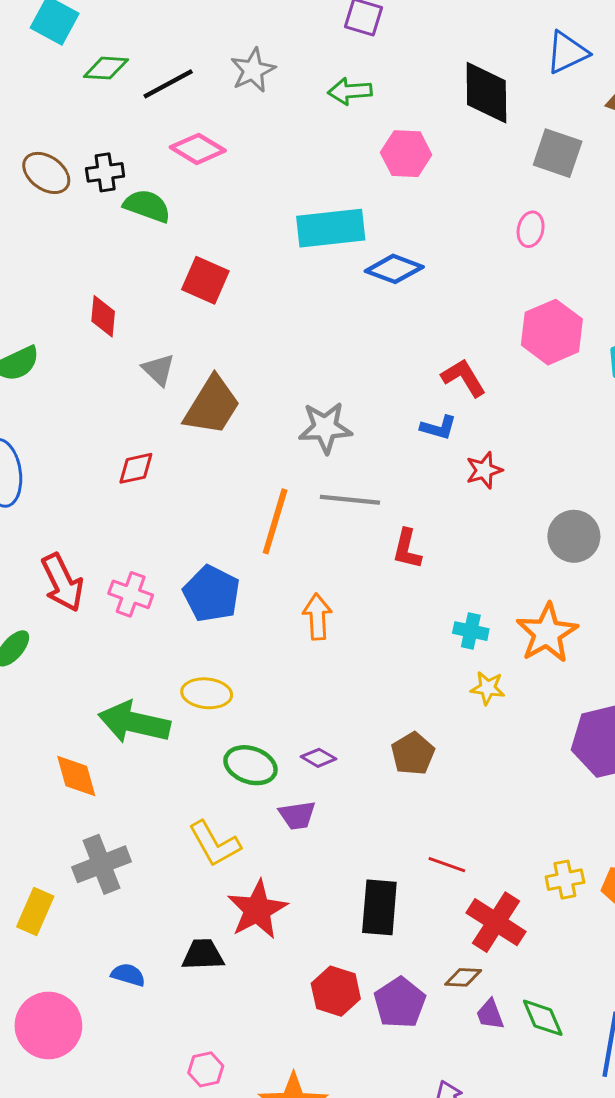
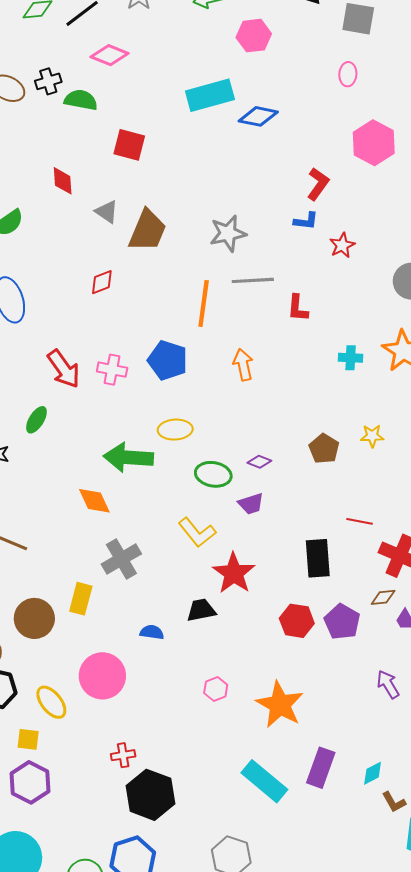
red L-shape: (464, 378) -> (318, 184), turned 76
yellow star: (488, 688) -> (372, 436), moved

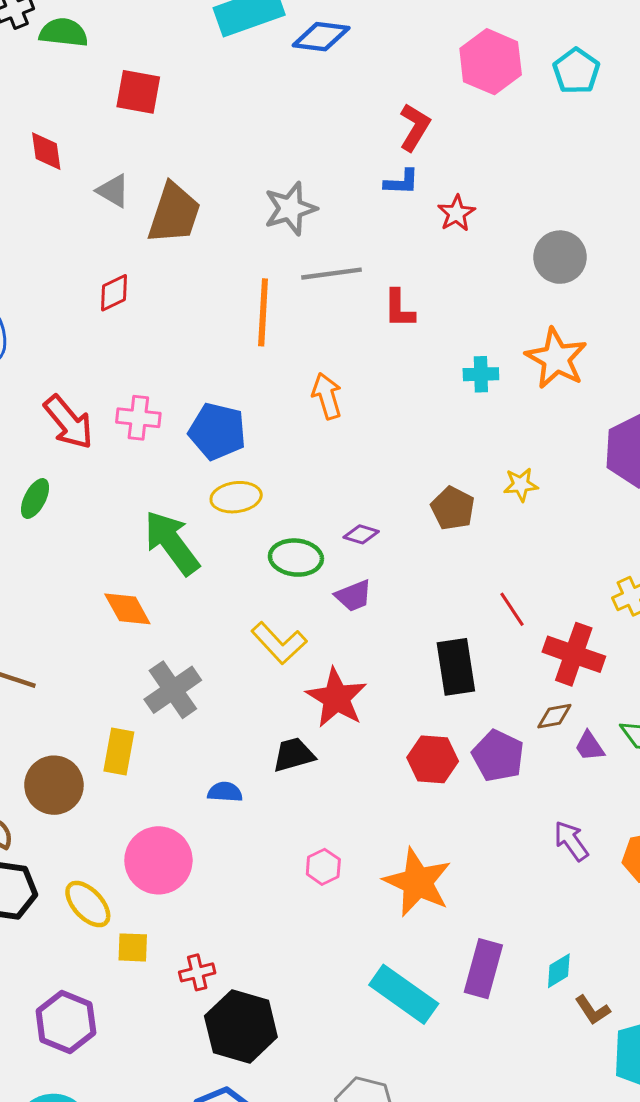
blue pentagon: (168, 360) -> (217, 431), moved
green arrow: (128, 458) -> (172, 543), turned 54
red line: (360, 521) -> (512, 609), turned 50
yellow square: (28, 739) -> (133, 947), moved

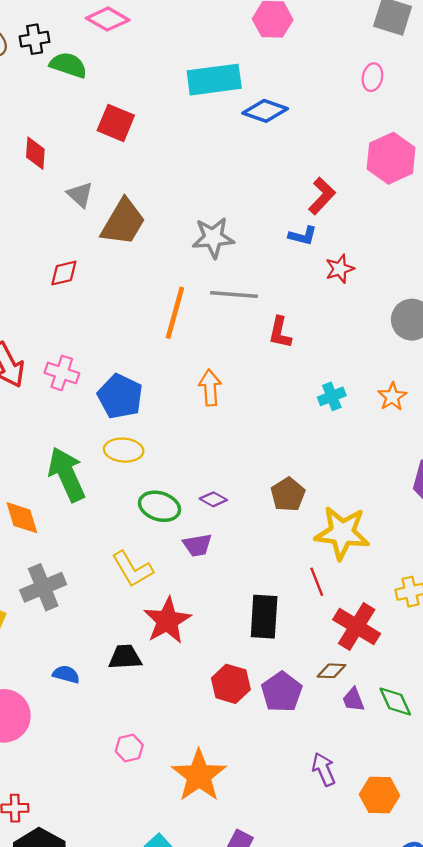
orange star: (556, 358) -> (392, 397), size x0.6
cyan cross: (481, 374) -> (332, 396), turned -32
yellow star: (521, 485) -> (342, 533), moved, size x2.0

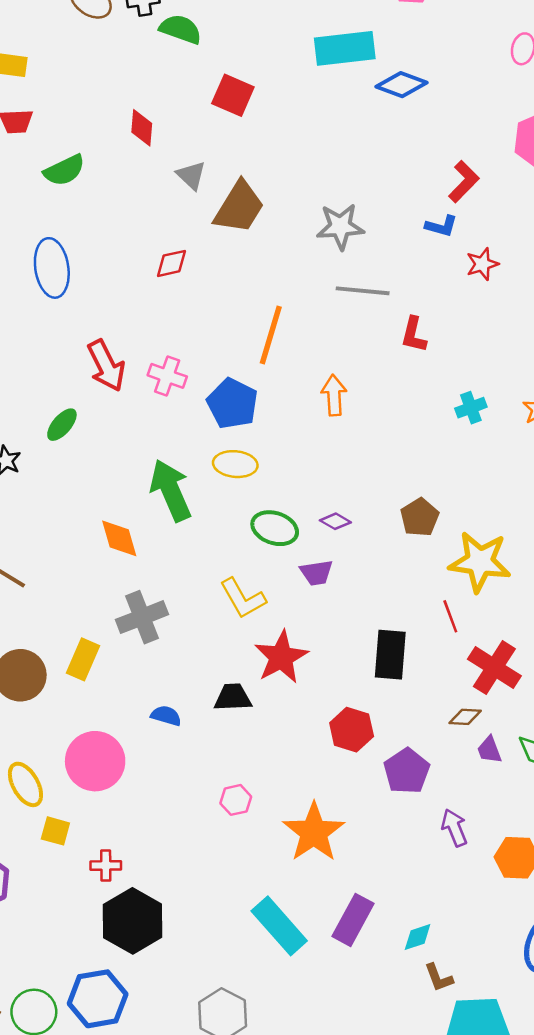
orange line: (175, 313) -> (271, 335), moved
purple pentagon: (282, 692) -> (407, 771), moved

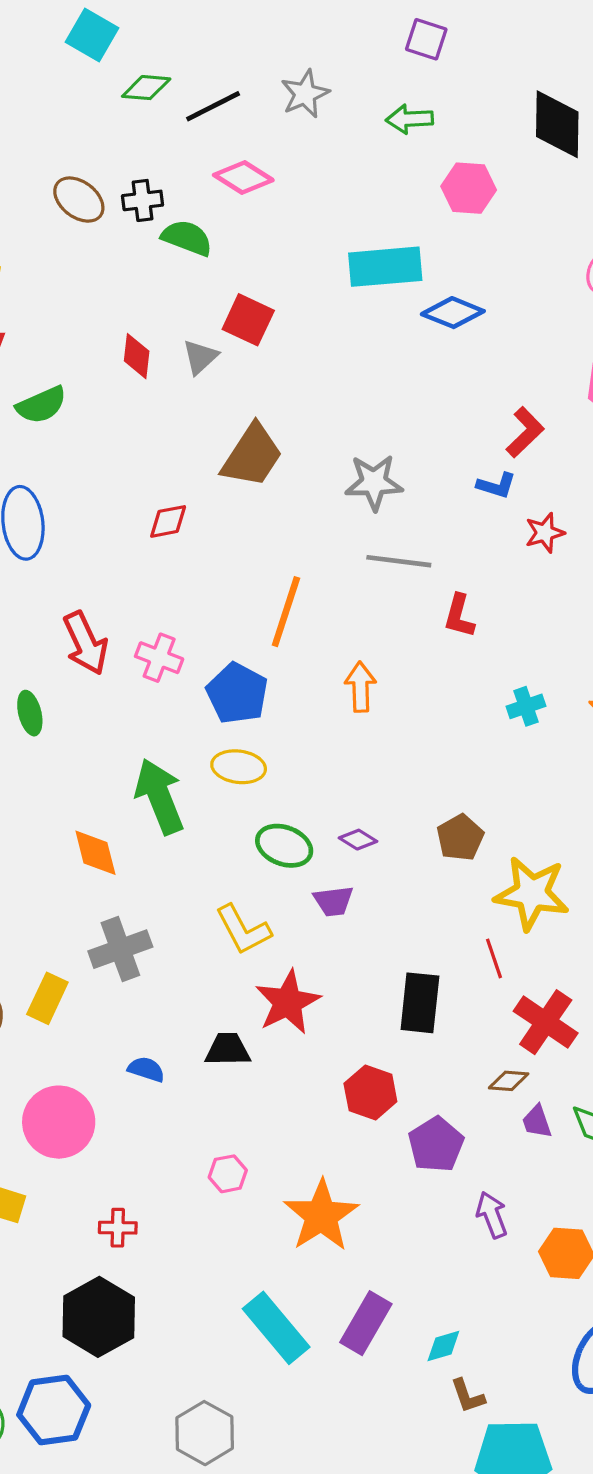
gray triangle: (191, 175) -> (200, 357), moved, turned 32
green ellipse: (62, 425) -> (30, 713), turned -56
red cross: (106, 865) -> (118, 1228), moved

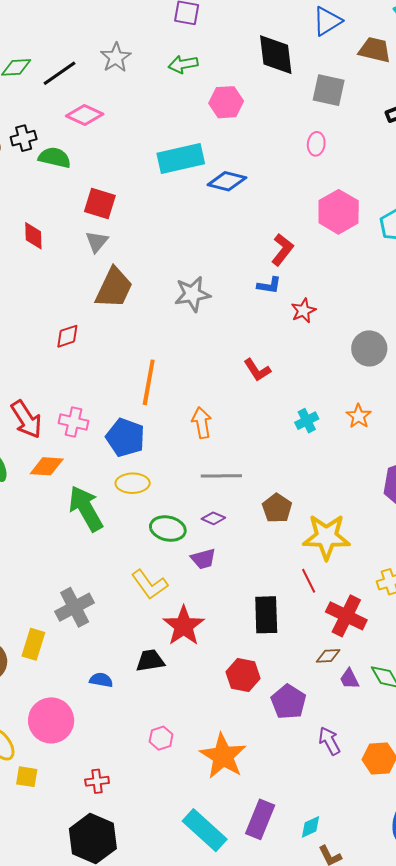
gray triangle: (200, 357) -> (97, 242), moved
gray line: (399, 561) -> (221, 476), moved
red L-shape: (459, 616) -> (257, 370), turned -40
orange diamond: (95, 853) -> (47, 466), moved, turned -64

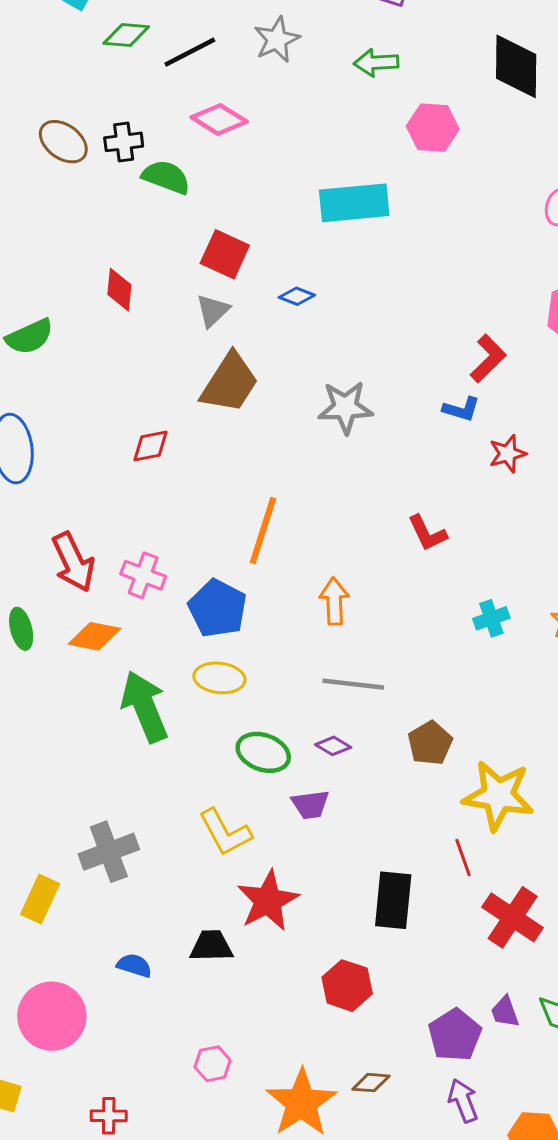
blue diamond: (227, 181) -> (297, 296), moved, size x0.6
brown diamond: (328, 656) -> (371, 1083), moved
purple pentagon: (288, 702) -> (455, 1035), moved

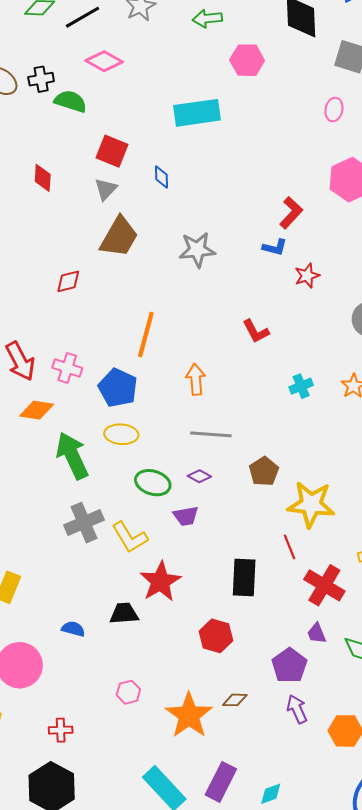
blue diamond: (297, 296) -> (161, 177), turned 70
gray cross: (109, 852) -> (84, 523), moved
purple trapezoid: (505, 1012) -> (317, 633), moved

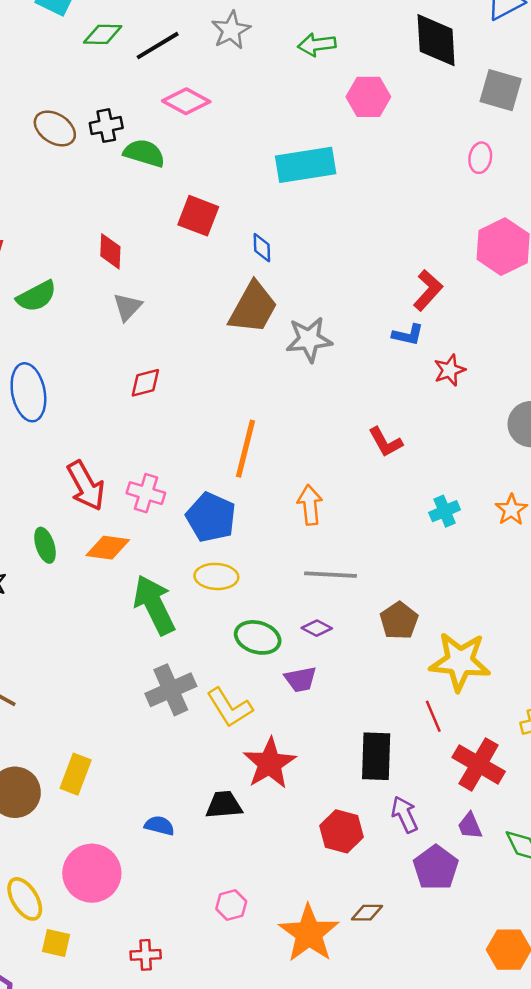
gray triangle: (106, 189) -> (127, 307), moved
brown trapezoid: (119, 237) -> (253, 308), moved
purple arrow: (297, 709) -> (405, 814), moved

